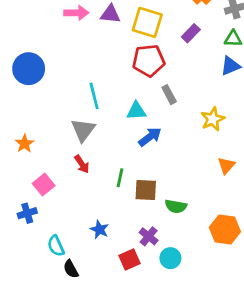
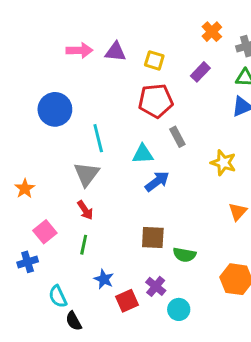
yellow square: (147, 22) -> (154, 60), size x0.6
blue circle: (29, 69) -> (55, 109), moved
yellow star: (213, 119) -> (223, 163), turned -30
green line: (120, 178) -> (84, 245), moved
red square: (129, 260) -> (127, 301), moved

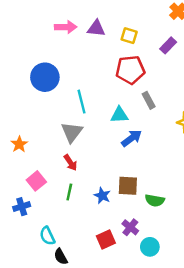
blue star: (104, 279) -> (102, 196), moved

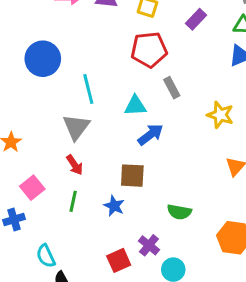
brown square: (128, 186) -> (132, 176), moved

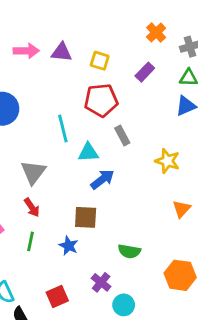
cyan line: (88, 89) -> (63, 128), moved
red square: (119, 260) -> (57, 296), moved

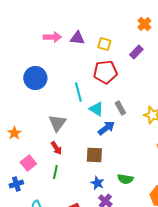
gray rectangle: (122, 136) -> (120, 108), moved
cyan triangle: (88, 152) -> (96, 109), turned 35
blue star: (69, 246) -> (97, 183), moved

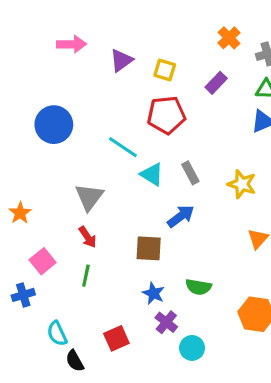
pink arrow: (52, 37) -> (71, 44), moved
purple triangle: (77, 38) -> (121, 60), turned -42
cyan line: (78, 92) -> (123, 147), turned -42
blue arrow: (106, 128) -> (181, 216), moved

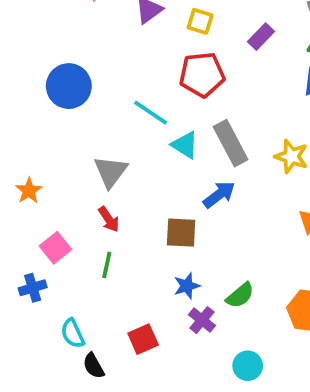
gray rectangle: (190, 173) -> (231, 143), size x1.6
green semicircle: (198, 287) -> (240, 295), moved, turned -50
blue star: (153, 293) -> (187, 286), turned 30
cyan circle: (192, 348) -> (248, 366), moved

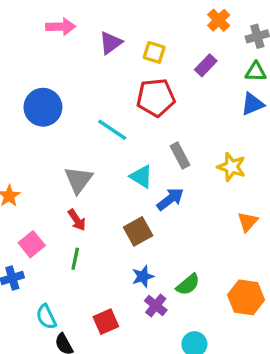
gray rectangle: (231, 143) -> (180, 156), size x0.7
cyan triangle: (185, 145) -> (141, 177), moved
brown square: (181, 233) -> (138, 231), turned -32

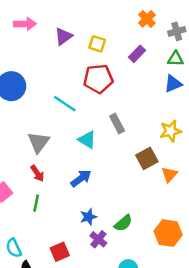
yellow star: (232, 167) -> (171, 131), moved, turned -30
blue arrow: (170, 199) -> (81, 178), moved
brown square: (138, 231) -> (147, 158), moved

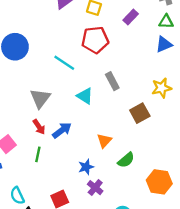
orange triangle: (169, 175) -> (104, 141), moved
blue arrow: (81, 178) -> (62, 130), moved
green semicircle: (123, 223) -> (126, 160), moved

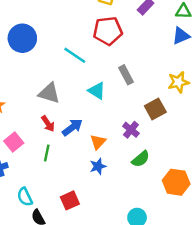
gray triangle: (40, 98) -> (49, 93), turned -50
orange triangle: (104, 141) -> (98, 142), moved
purple cross: (95, 188) -> (131, 130), moved

